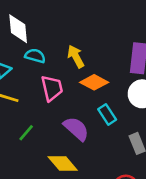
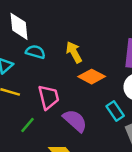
pink trapezoid: (52, 88) -> (49, 97), moved
cyan rectangle: (107, 114) -> (115, 111), moved

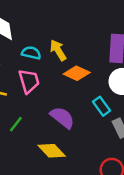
cyan semicircle: (35, 52) -> (31, 53), moved
pink trapezoid: (49, 97) -> (29, 81), moved

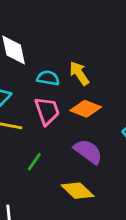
orange diamond: (77, 73) -> (86, 109), moved

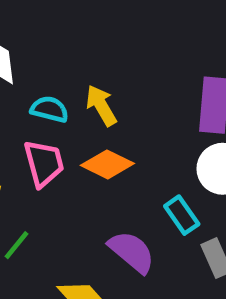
purple semicircle: (88, 151) -> (132, 252), moved

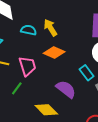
pink trapezoid: (44, 163) -> (27, 66), moved

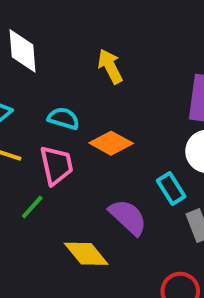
yellow arrow: (50, 28) -> (110, 66), moved
cyan semicircle: (29, 30) -> (63, 118), moved

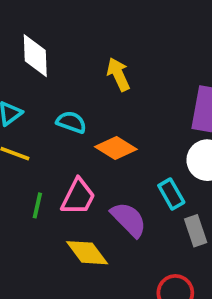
pink trapezoid: (57, 165) -> (78, 197), moved, turned 36
green line: (32, 207) -> (37, 205), turned -32

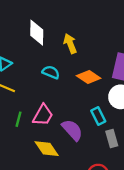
white diamond: (35, 56) -> (37, 33), moved
cyan semicircle: (71, 122) -> (51, 72), moved
orange diamond: (116, 148) -> (89, 77), moved

